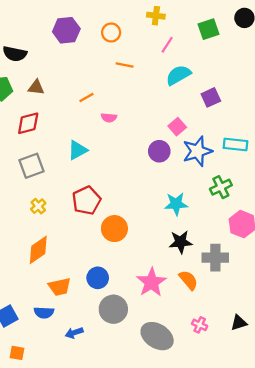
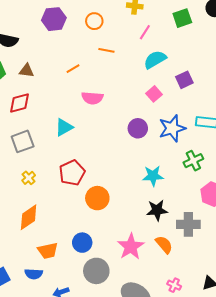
orange line: (86, 97) -> (73, 69), moved
pink semicircle: (109, 118) -> (92, 98), size x1.5
pink square: (177, 127) -> (154, 94), moved

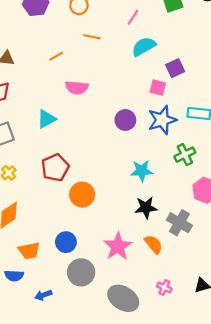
pink square: (154, 94) -> (158, 88), moved, turned -35
gray cross: (188, 224) -> (179, 223), turned 30

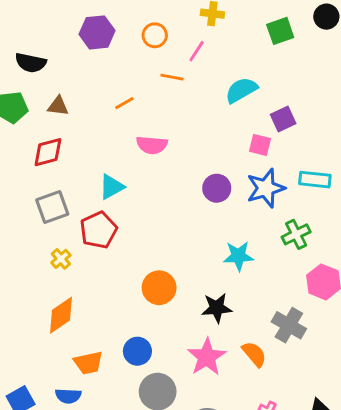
pink line: (133, 17) -> (197, 51), moved
red pentagon: (55, 168) -> (98, 230), moved
black star: (146, 208) -> (217, 308), moved

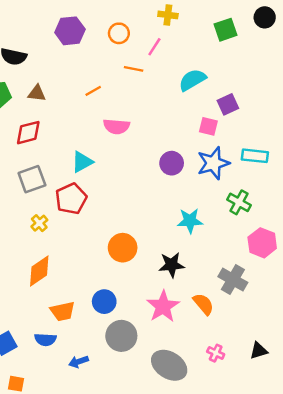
green cross: (296, 234) -> (239, 202), turned -35

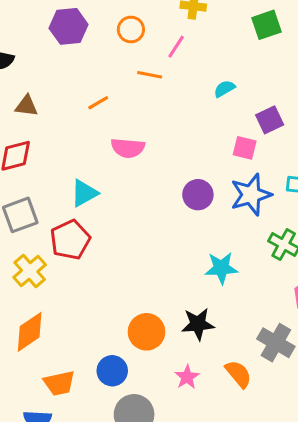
cyan semicircle: (192, 80) -> (224, 89), size x0.6
yellow cross: (39, 223) -> (30, 271), size x1.5
orange circle: (123, 248) -> (147, 332), moved
pink star: (163, 306) -> (187, 377), size x0.6

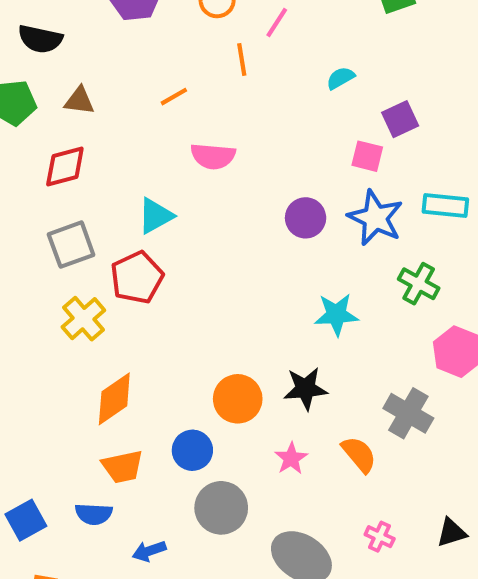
orange line: (150, 75) -> (242, 60), turned 70
blue star: (251, 195) -> (375, 218), turned -30
orange diamond: (30, 332) -> (114, 399), moved

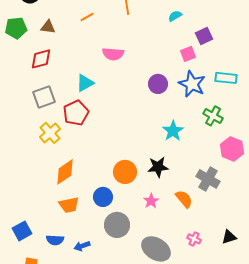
orange line: (174, 97) -> (87, 17), moved
pink square: (367, 156) -> (188, 54), turned -35
cyan star: (336, 315) -> (173, 131), turned -30
blue semicircle: (94, 514) -> (55, 240), moved

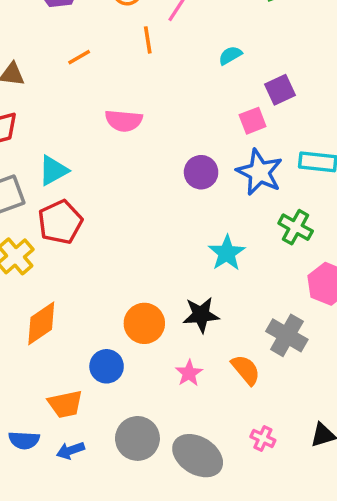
cyan triangle: (85, 83) -> (53, 170), moved
orange trapezoid: (69, 205) -> (65, 404), moved
gray circle: (117, 225) -> (137, 438), moved

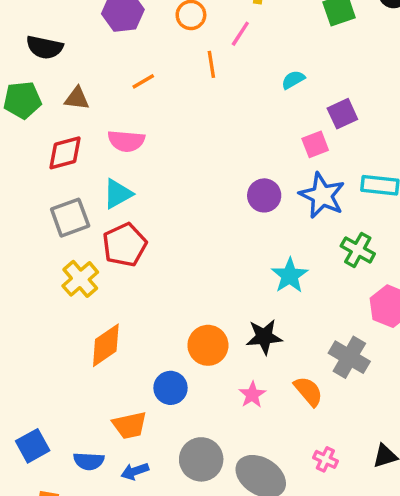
pink semicircle: (124, 121) -> (126, 141), moved

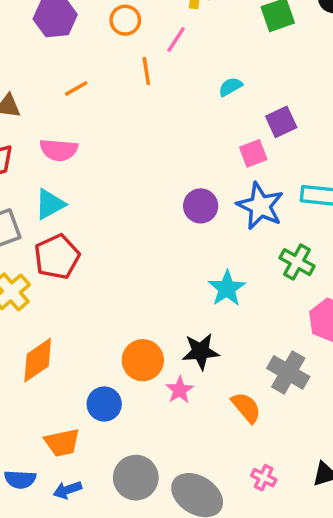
pink star: (252, 395) -> (180, 390), moved

